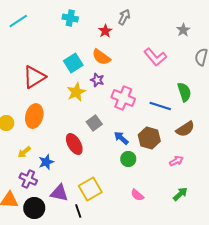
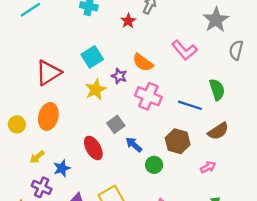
gray star: (183, 30) -> (216, 20), size x1.6
orange semicircle: (101, 57) -> (143, 63), moved
blue arrow: (121, 138) -> (134, 145), moved

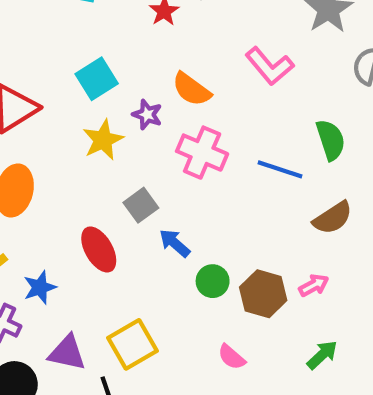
brown hexagon: (178, 141) -> (263, 294), moved

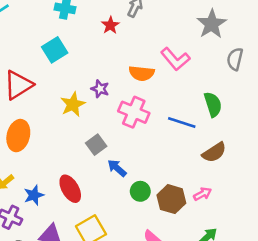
cyan square: (97, 79) -> (55, 50), moved
orange semicircle: (191, 89) -> (142, 73), moved, turned -30
red ellipse: (99, 249) -> (70, 189), moved

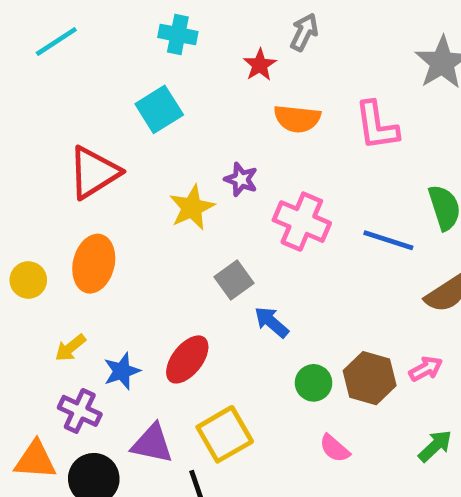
pink L-shape: (175, 59) -> (377, 126), turned 32
orange semicircle: (142, 73) -> (297, 119), moved
red ellipse: (70, 189) -> (187, 359), turned 68
green circle: (140, 191) -> (314, 383), moved

